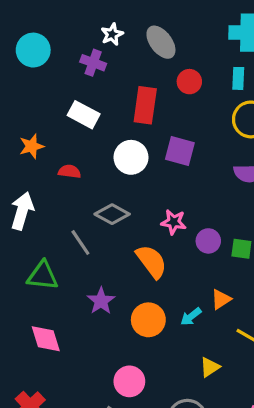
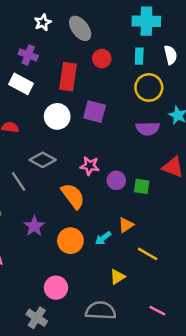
purple cross: (93, 63) -> (28, 55), moved

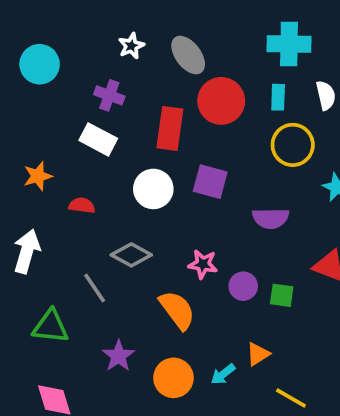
red circle: (102, 59) -> (221, 101), size x1.6
purple semicircle: (148, 128) -> (271, 218), moved

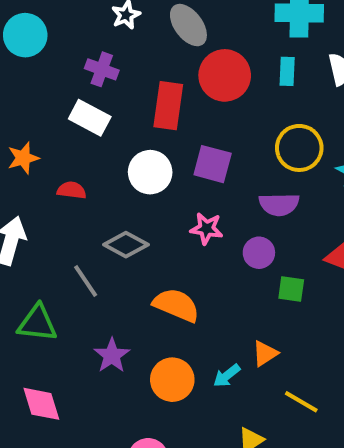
yellow circle: (293, 145) -> (299, 148), moved
pink star: (203, 264) -> (207, 229), moved
purple circle: (243, 286) -> (259, 253), moved
orange semicircle: (177, 310) -> (176, 305), turned -30

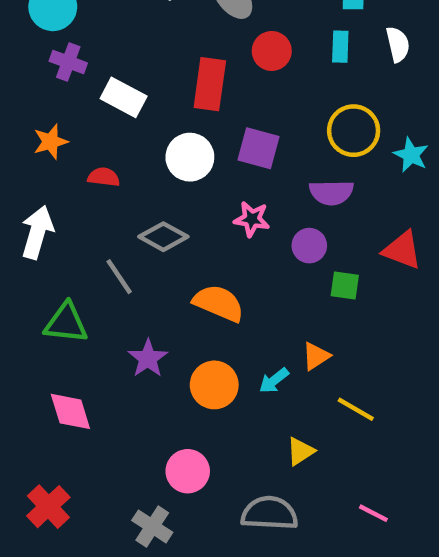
purple cross: (102, 69) -> (68, 62), moved
red circle: (225, 75) -> (272, 51), size x0.7

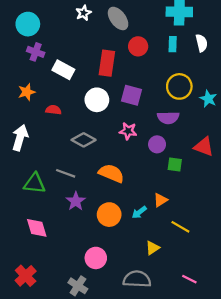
gray line: (119, 277) -> (66, 173), moved, turned -36

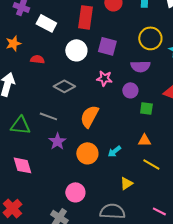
orange semicircle: (111, 173) -> (89, 116), turned -85
orange triangle: (160, 200) -> (144, 140), moved, turned 32

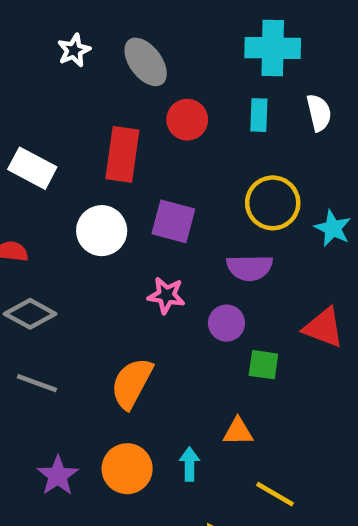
gray diamond: (64, 86) -> (30, 314), moved
orange triangle: (144, 140) -> (238, 432), moved
purple star: (57, 141) -> (58, 476), moved
cyan arrow: (114, 151) -> (189, 464), turned 128

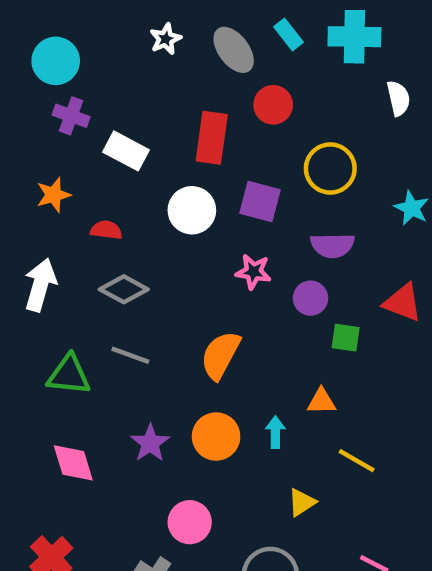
cyan rectangle: (259, 115) -> (289, 34), moved, turned -40
yellow circle: (273, 203) -> (330, 168), moved

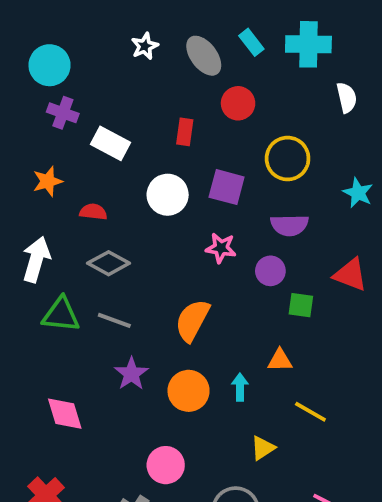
red rectangle: (212, 138) -> (185, 132), size x0.6
green triangle: (69, 375) -> (61, 315), moved
purple star: (150, 443) -> (131, 374), moved

